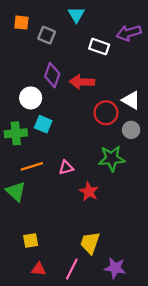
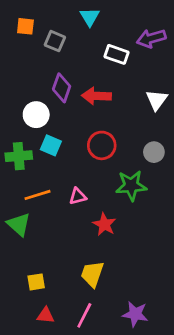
white triangle: (131, 100) -> (157, 100), moved, turned 36
red circle: (106, 113) -> (102, 145), moved
yellow trapezoid: (90, 243) -> (92, 274), moved

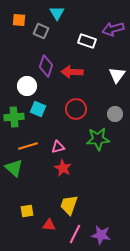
cyan triangle: (90, 17) -> (57, 13), moved
red star: (104, 224) -> (63, 168), moved
red triangle: (46, 315) -> (49, 225), moved
pink line: (84, 315) -> (75, 234), moved

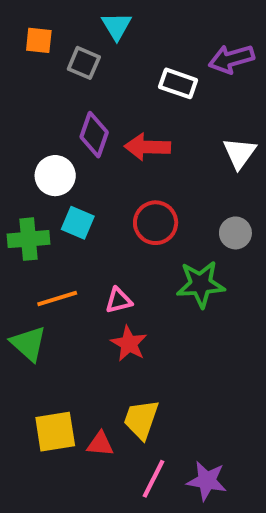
yellow square: (27, 211) -> (55, 432), size x1.5
red triangle: (49, 225) -> (100, 444), moved

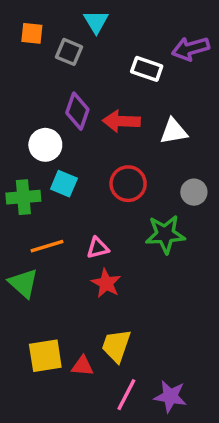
white triangle: (240, 153) -> (174, 131), moved, turned 44

